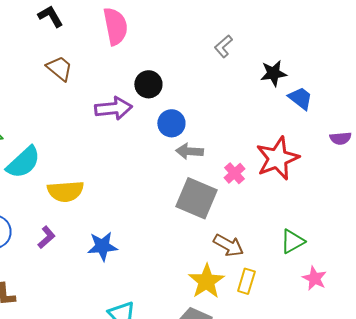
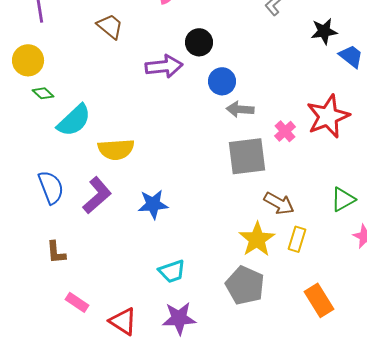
gray square: (196, 198) -> (247, 156), turned -30
purple L-shape: (46, 237) -> (97, 195), size x1.6

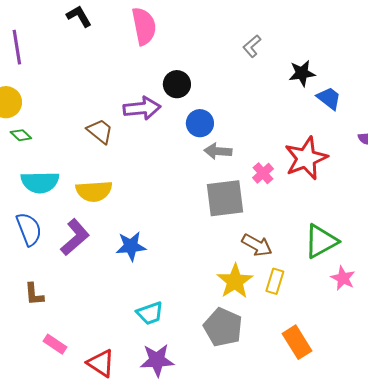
brown trapezoid: (110, 26) -> (100, 131), moved
cyan semicircle: (74, 120) -> (40, 182), moved, turned 42
green triangle: (343, 199) -> (321, 241), size x1.4

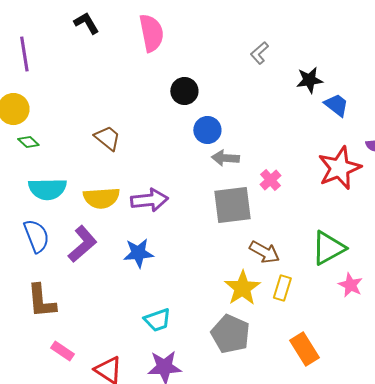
purple arrow: (142, 108) -> (149, 200), moved
red star: (306, 158) -> (339, 168), moved
brown L-shape: (34, 294) -> (41, 301), size x1.5

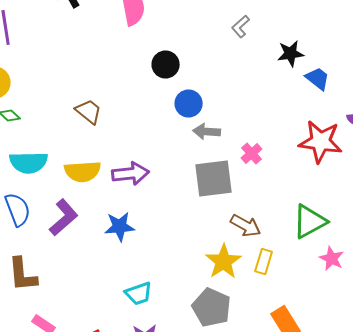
red star: (339, 168) -> (321, 142), turned 30

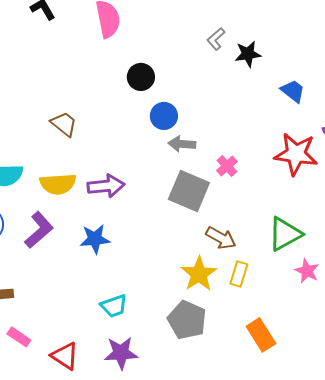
black star: (291, 54) -> (248, 54), moved
gray square: (214, 178) -> (189, 191), turned 30

